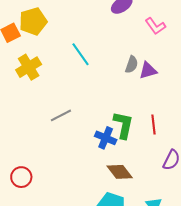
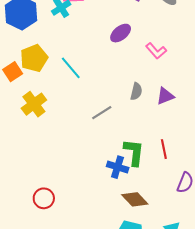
cyan line: (80, 54) -> (71, 68), moved
purple triangle: (148, 71) -> (165, 96), moved
gray line: (61, 115) -> (102, 113), moved
red circle: (21, 177) -> (44, 198), moved

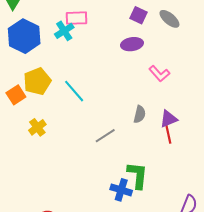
purple ellipse: (121, 33) -> (132, 44), moved, turned 30
yellow cross: (34, 104) -> (37, 127), size x0.7
red line: (164, 149) -> (168, 134), moved

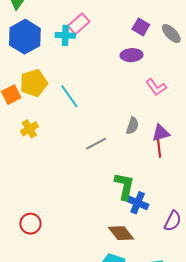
pink rectangle: (76, 18) -> (79, 24), turned -45
cyan cross: (64, 31) -> (65, 35), turned 30
blue cross: (121, 190) -> (138, 203), moved

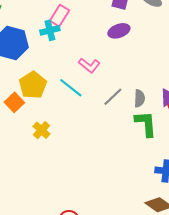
pink L-shape: (156, 87) -> (89, 65), moved
gray line: (96, 144) -> (113, 97), moved
green L-shape: (124, 186) -> (146, 124), moved

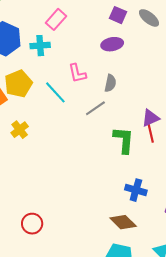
cyan cross: (50, 30) -> (40, 46), moved
pink L-shape: (89, 65) -> (77, 73), turned 30
gray semicircle: (140, 98) -> (110, 83), moved

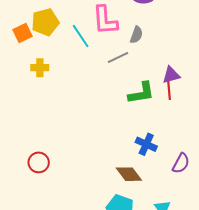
pink L-shape: (77, 73) -> (105, 20), size x1.5
yellow cross: (20, 130) -> (40, 68), turned 30
green L-shape: (124, 140) -> (141, 93), turned 68

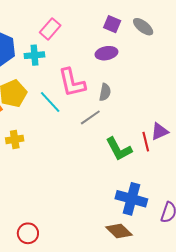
purple triangle: (171, 75) -> (160, 131), moved
green L-shape: (141, 93) -> (119, 149), turned 80
blue cross: (146, 144) -> (131, 199), size x1.4

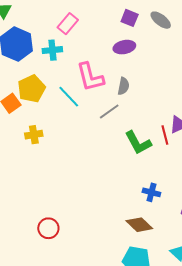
blue cross: (131, 199) -> (151, 192), size x0.6

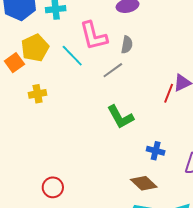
red line: (165, 135) -> (169, 93), turned 36
green L-shape: (138, 143) -> (120, 117), moved

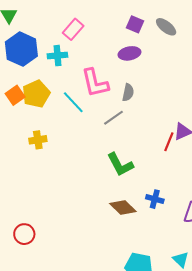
orange square: (14, 63) -> (15, 95), moved
brown diamond: (144, 183) -> (123, 208), moved
red circle: (53, 187) -> (24, 234), moved

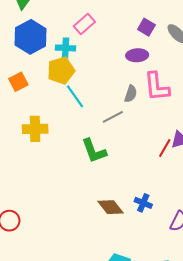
pink L-shape: (95, 83) -> (157, 87), moved
yellow pentagon: (36, 94) -> (61, 71), moved
yellow cross: (38, 140) -> (35, 129), size x1.4
green L-shape: (120, 165) -> (94, 151), moved

